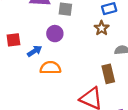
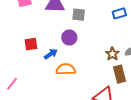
brown star: (102, 28) -> (112, 54), moved

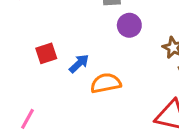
purple circle: (69, 37) -> (129, 25), moved

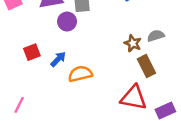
purple circle: (129, 25) -> (67, 22), moved

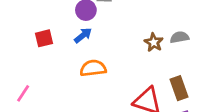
blue arrow: (58, 59) -> (83, 35), moved
brown rectangle: (146, 66) -> (179, 88), moved

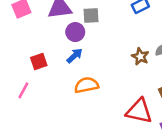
pink line: (23, 93) -> (23, 90), moved

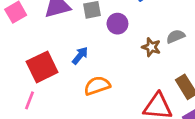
purple circle: (75, 32) -> (117, 24), moved
red square: (39, 61) -> (42, 67), size x1.6

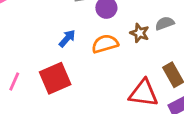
red square: (42, 67) -> (55, 78), moved
orange semicircle: (97, 86) -> (105, 44), moved

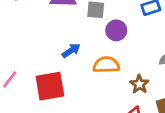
brown star: (140, 33) -> (139, 84), moved

